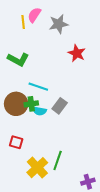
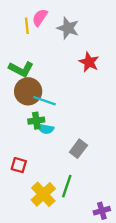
gray star: (59, 24) -> (68, 28), turned 30
brown circle: (16, 104) -> (28, 91), moved
gray rectangle: (60, 106) -> (78, 149), moved

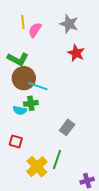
pink semicircle: (40, 18) -> (35, 30), moved
gray star: (68, 28) -> (69, 24), moved
cyan semicircle: (46, 129) -> (20, 110), moved

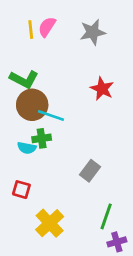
gray star: (69, 24) -> (93, 32), turned -30
pink semicircle: (35, 30) -> (47, 27), moved
red star: (76, 53) -> (102, 89), moved
green line: (57, 160) -> (106, 216), moved

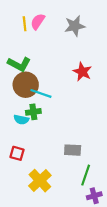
gray rectangle: (90, 171) -> (73, 150), moved, turned 56

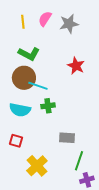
pink semicircle: (38, 22) -> (45, 19), moved
green L-shape: (19, 64) -> (29, 54), moved
green cross: (33, 112) -> (48, 106), moved
cyan semicircle: (21, 120) -> (20, 110), size x1.5

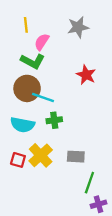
pink semicircle: (45, 19) -> (42, 42), moved
yellow cross: (37, 166) -> (41, 155), moved

